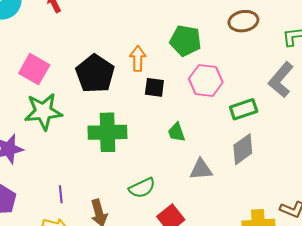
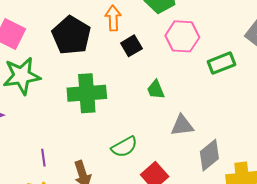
black square: (154, 87) -> (131, 46), turned -35
gray diamond: (243, 149) -> (209, 155), moved

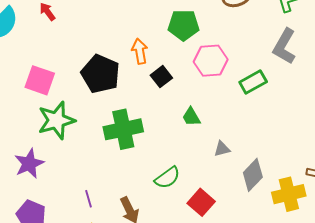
gray triangle: (182, 125) -> (222, 149), size x0.7

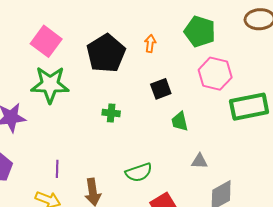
orange arrow: (140, 51) -> (150, 43), size x0.7
black square: (161, 77) -> (161, 89), moved
green rectangle: (253, 82) -> (249, 107), size x1.4
green cross: (123, 129) -> (111, 113), size x0.5

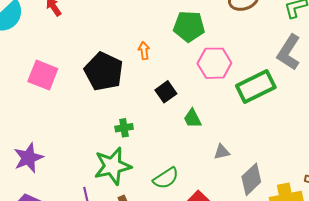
green star: (50, 85) -> (113, 166), moved

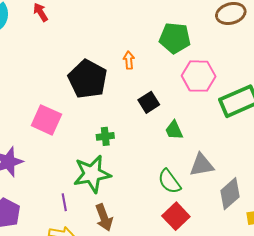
pink square: (43, 75) -> (46, 120), moved
gray triangle: (222, 152) -> (202, 165), size x1.5
green semicircle: (166, 178) -> (169, 181), moved, turned 84

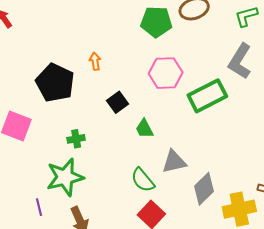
green pentagon: (175, 38) -> (156, 22), moved

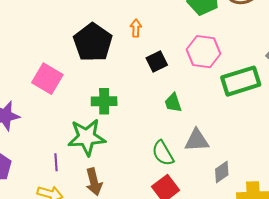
black square: (117, 102) -> (157, 62), moved
green cross: (76, 139) -> (104, 101), size x1.4
gray diamond: (204, 189) -> (222, 172), size x0.7

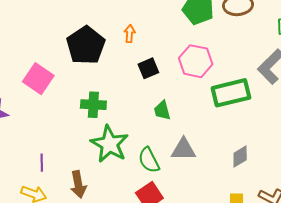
green star: (87, 137) -> (110, 144), moved, turned 30
gray diamond: (222, 172) -> (240, 156), moved

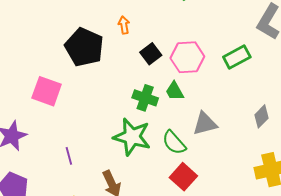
pink hexagon: (196, 61) -> (187, 57), moved
green rectangle: (231, 93) -> (237, 57), size x0.7
green cross: (93, 105) -> (145, 98), moved, turned 30
purple line: (42, 163) -> (69, 156), moved

